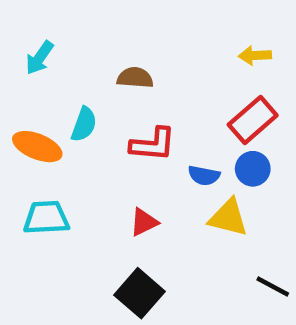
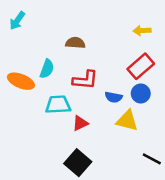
cyan arrow: (40, 58) -> (17, 21), moved
cyan trapezoid: (46, 218) -> (58, 105), moved

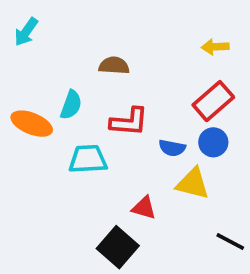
red triangle: (80, 123) -> (144, 208), moved, turned 42

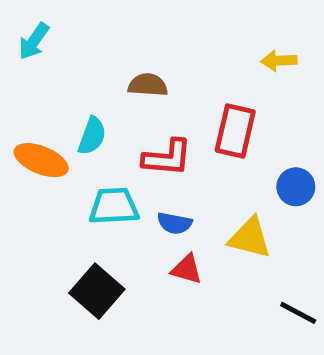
red rectangle: (213, 101) -> (235, 131), moved, turned -36
blue circle: (213, 142) -> (296, 187), moved
blue semicircle: (172, 148) -> (175, 223), moved
black square: (118, 247) -> (97, 291), moved

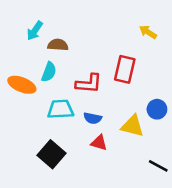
cyan arrow: (34, 41) -> (35, 31), moved
yellow arrow: (279, 61) -> (148, 32), turned 36
brown semicircle: (148, 85) -> (58, 45), moved
blue circle: (296, 187) -> (157, 109), moved

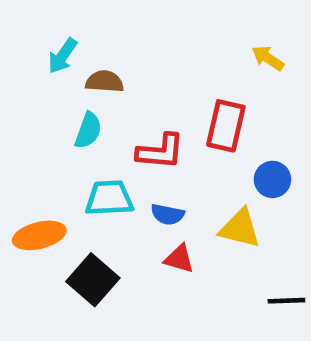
orange ellipse: (22, 85) -> (39, 235), moved, turned -36
blue circle: (157, 109) -> (272, 179), moved
black line: (158, 166) -> (286, 301), turned -30

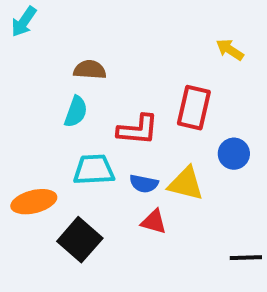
cyan arrow: (63, 56) -> (24, 22), moved
yellow triangle: (240, 228) -> (186, 184), moved

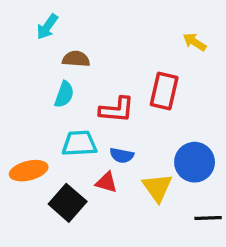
cyan arrow: (24, 22) -> (47, 27), moved
blue circle: (234, 154) -> (195, 162), moved, size x1.5
yellow triangle: (186, 184) -> (157, 188), moved, turned 40
red triangle: (154, 222) -> (106, 182), moved

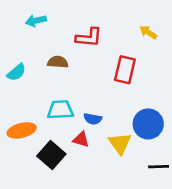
cyan arrow: (47, 27) -> (36, 21), turned 42
brown semicircle: (76, 59) -> (58, 62), moved
cyan semicircle: (64, 94) -> (16, 72), moved, turned 30
red L-shape: (117, 110) -> (89, 37), moved

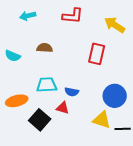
yellow arrow: (148, 32) -> (115, 25), size x1.5
red L-shape: (89, 37) -> (73, 16), moved
cyan semicircle: (16, 72) -> (13, 56), turned 63
yellow triangle: (120, 143) -> (102, 120), moved, turned -36

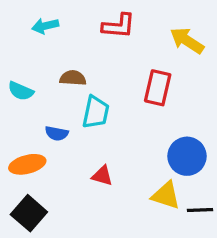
cyan trapezoid: (47, 85) -> (96, 112), moved, turned 105
blue semicircle: (72, 92) -> (57, 133), moved
black square: (40, 120) -> (29, 213), moved

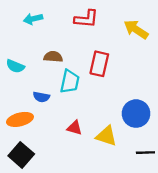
red rectangle: (158, 88) -> (99, 64), moved
yellow triangle: (166, 195) -> (106, 136), moved

